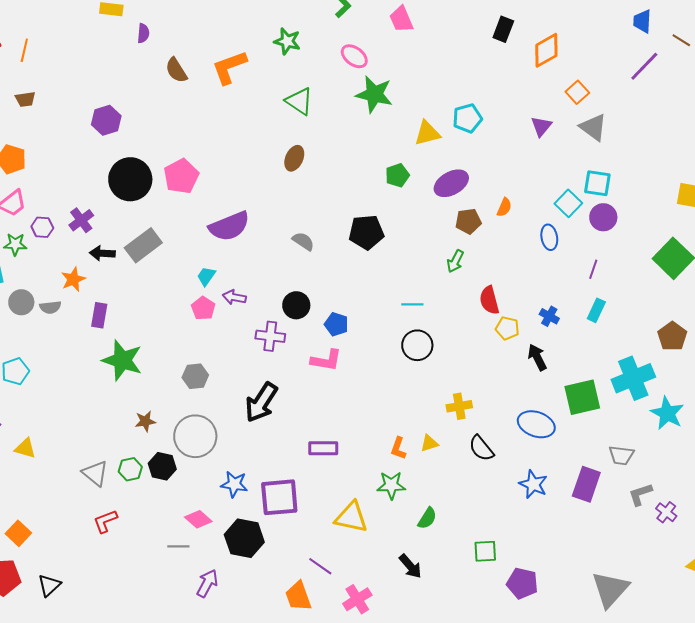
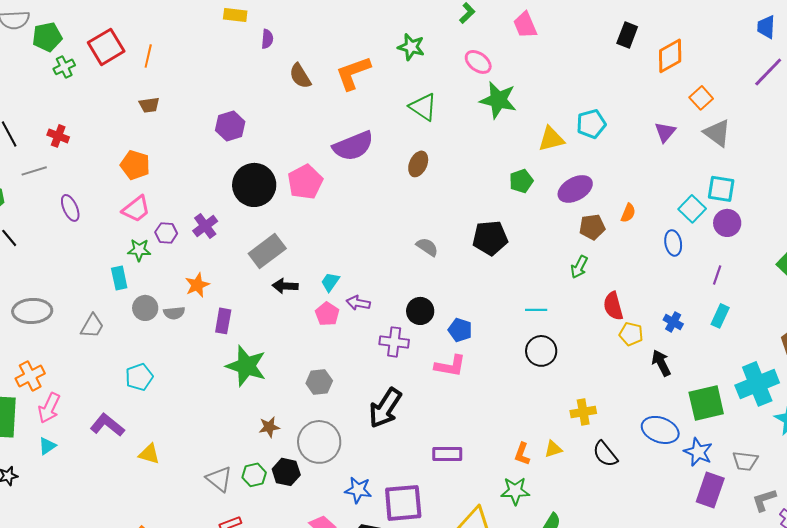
purple semicircle: (229, 226) -> (353, 146), moved
black arrow: (102, 253) -> (285, 286), moved
blue star: (533, 484) -> (698, 452), moved

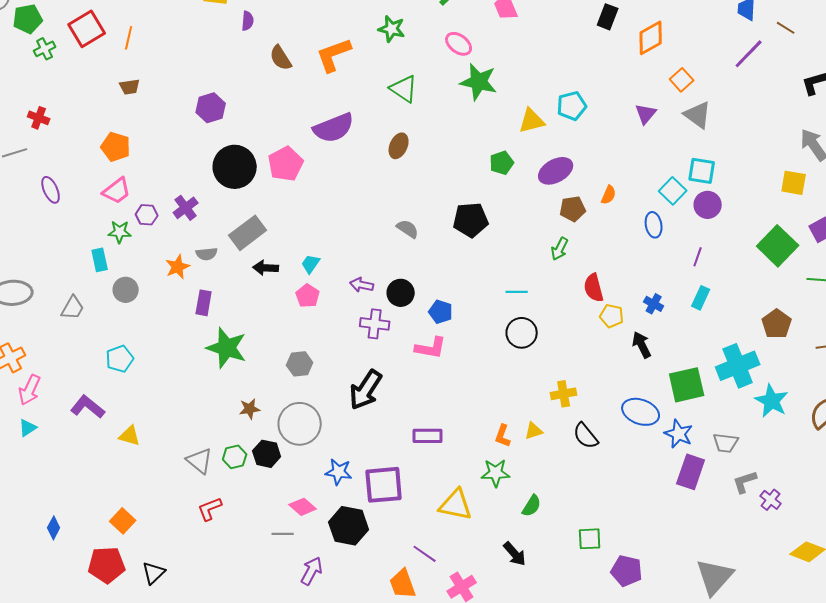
purple arrow: (358, 303) -> (362, 285), moved
gray semicircle: (174, 313) -> (207, 254), moved

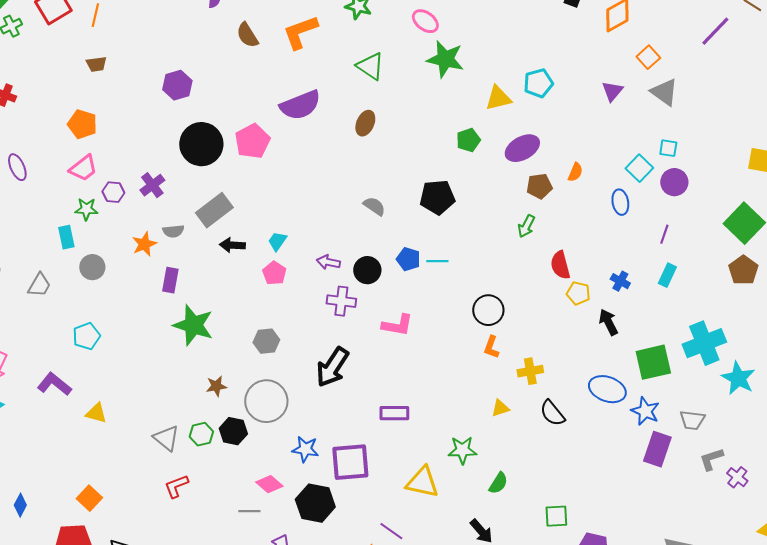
cyan square: (702, 171) -> (668, 148), size x0.7
cyan line: (517, 292) -> (437, 261), moved
blue pentagon: (441, 312) -> (408, 259), moved
brown pentagon: (777, 324) -> (743, 270), moved
orange L-shape: (503, 436) -> (491, 347), moved

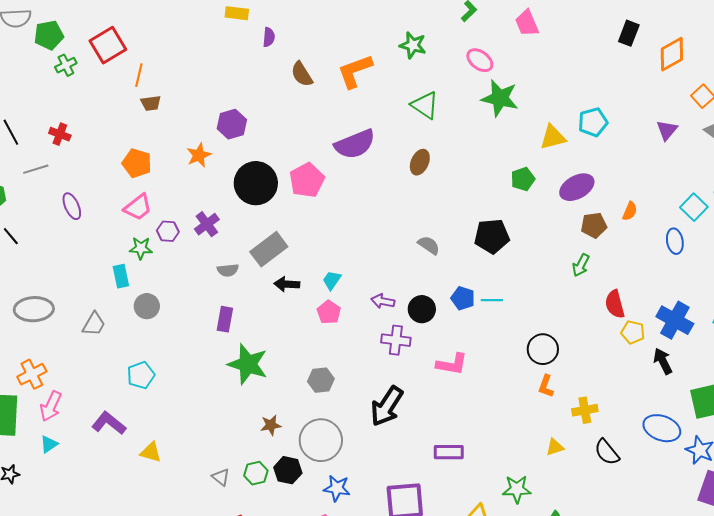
orange line: (95, 15) -> (139, 75), moved
orange star: (144, 244) -> (199, 155), moved
blue cross: (620, 281) -> (675, 320), size x1.8
gray triangle: (166, 438) -> (221, 477), size x0.7
blue star: (305, 449) -> (337, 488), moved

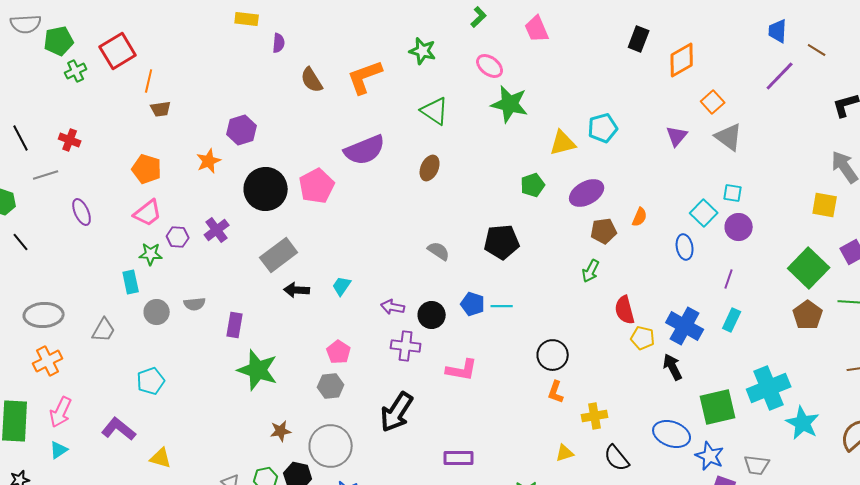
gray semicircle: (228, 270) -> (195, 304), moved
pink pentagon: (329, 312) -> (339, 352), moved
orange cross: (32, 374) -> (48, 361), moved

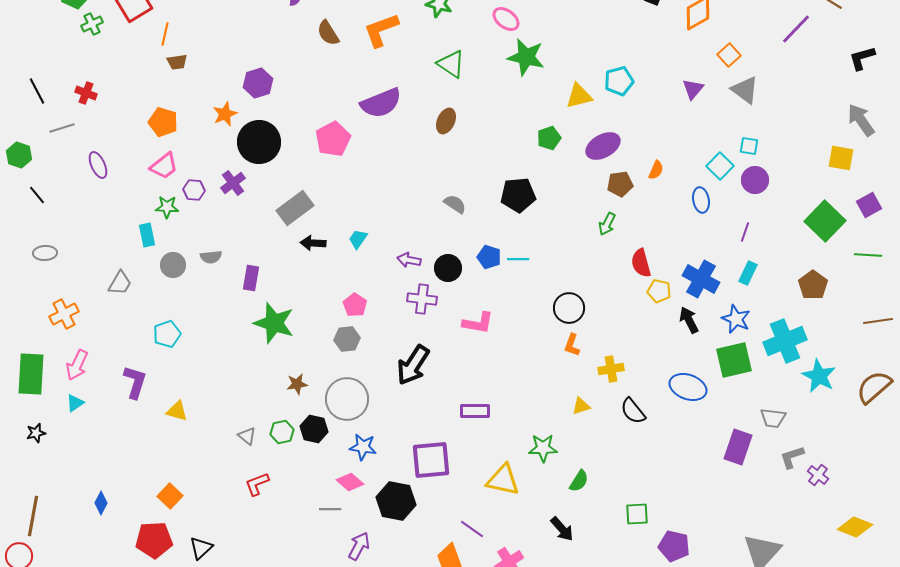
black circle: (266, 189) -> (259, 142), moved
gray ellipse: (44, 315) -> (45, 253), moved, size x0.6
brown pentagon: (808, 315) -> (813, 285), moved
purple L-shape: (119, 429) -> (135, 382), turned 68
blue star: (710, 456) -> (736, 319), moved

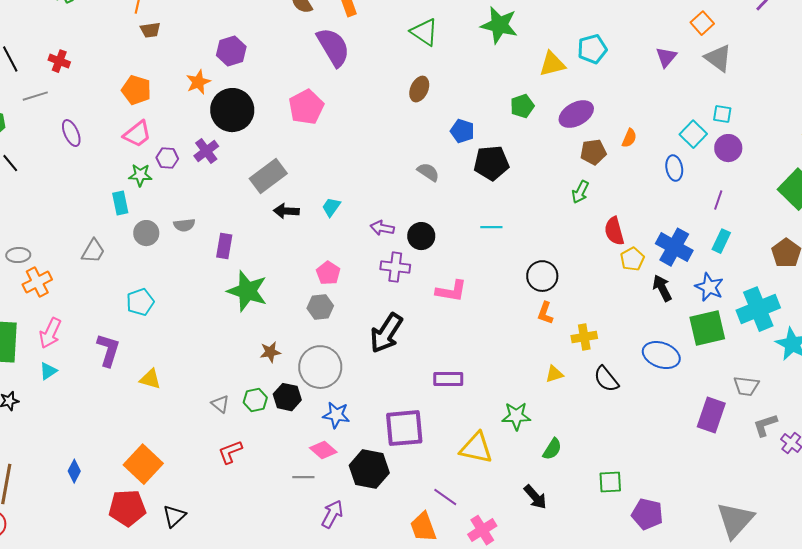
purple semicircle: (381, 103) -> (333, 47), moved, turned -99
gray ellipse: (45, 253) -> (18, 255), moved
blue pentagon: (489, 257) -> (462, 131), moved
yellow pentagon: (659, 291) -> (632, 259), turned 30
orange square: (170, 496) -> (143, 464), size x1.5

